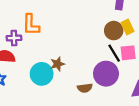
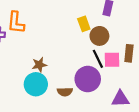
yellow rectangle: (128, 27) -> (84, 24), moved
cyan circle: (42, 74) -> (36, 84), moved

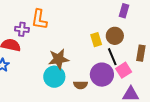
yellow rectangle: (84, 24) -> (96, 40), moved
pink square: (112, 60) -> (124, 70), moved, turned -35
brown star: (39, 65) -> (59, 59), size x1.5

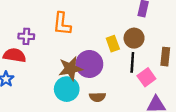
orange L-shape: (39, 19) -> (62, 24), moved
black line: (112, 57) -> (132, 62), turned 30
purple circle: (102, 75) -> (89, 64), moved

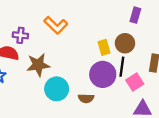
orange L-shape: (62, 24) -> (56, 25), turned -55
purple circle: (89, 64) -> (103, 74), moved
brown star: (70, 68) -> (38, 65), moved

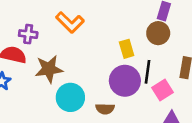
brown circle: (125, 43) -> (158, 33), moved

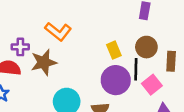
brown circle: (158, 33) -> (146, 47), moved
brown star: (49, 69) -> (44, 62), moved

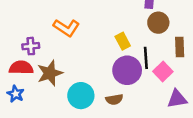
brown circle: (146, 47) -> (158, 23), moved
brown star: (44, 62) -> (50, 73), moved

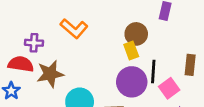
brown circle: (158, 23) -> (136, 34), moved

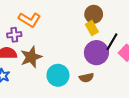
orange L-shape: (74, 28) -> (29, 20), moved
black line: (153, 72) -> (112, 42), turned 36

